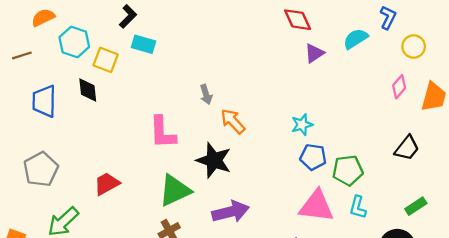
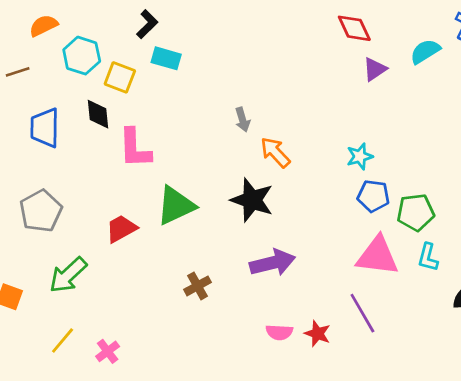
pink L-shape: (162, 132) -> (135, 148), moved
green triangle: (175, 190) -> (176, 205), moved

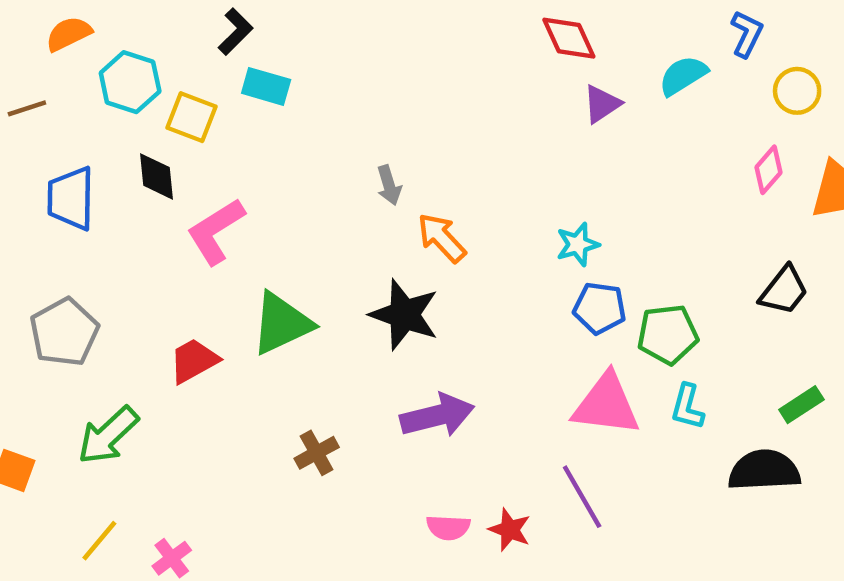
pink L-shape: (135, 148) -> (216, 231), turned 60

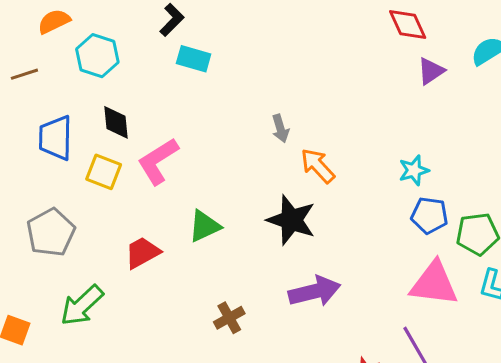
yellow square: (192, 117) -> (104, 172), moved
green triangle: (281, 323) -> (204, 226), size x0.7

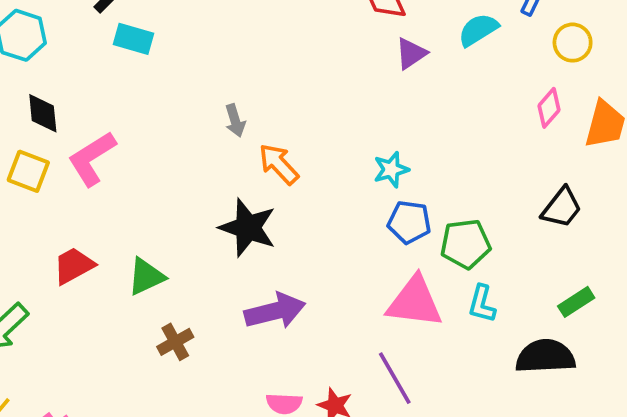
green triangle: (204, 226) -> (146, 277), moved

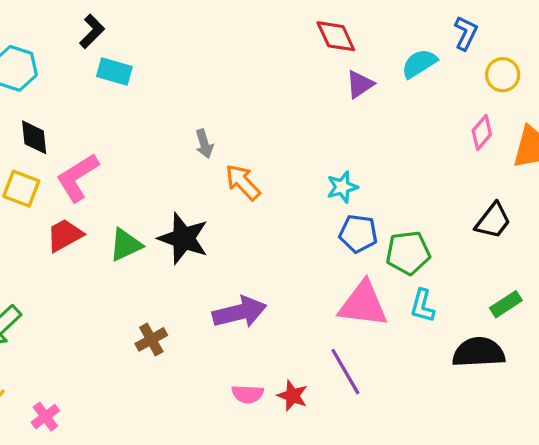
black star: (248, 228) -> (183, 238), moved
red trapezoid: (74, 266) -> (65, 235), moved
green triangle: (146, 277) -> (126, 245), moved

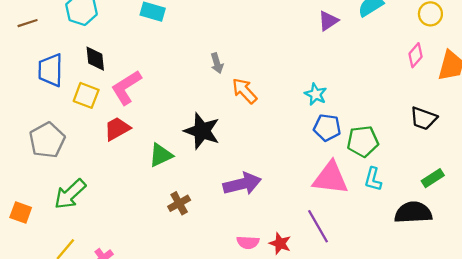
cyan star: (342, 187) -> (316, 94), turned -30
black trapezoid: (493, 221) -> (424, 118), turned 72
green triangle: (126, 245) -> (161, 155), moved

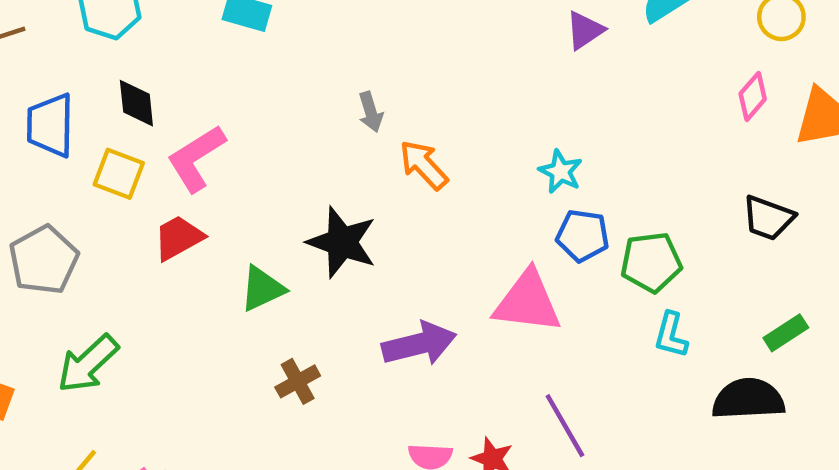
pink triangle: (331, 178) -> (527, 302), moved

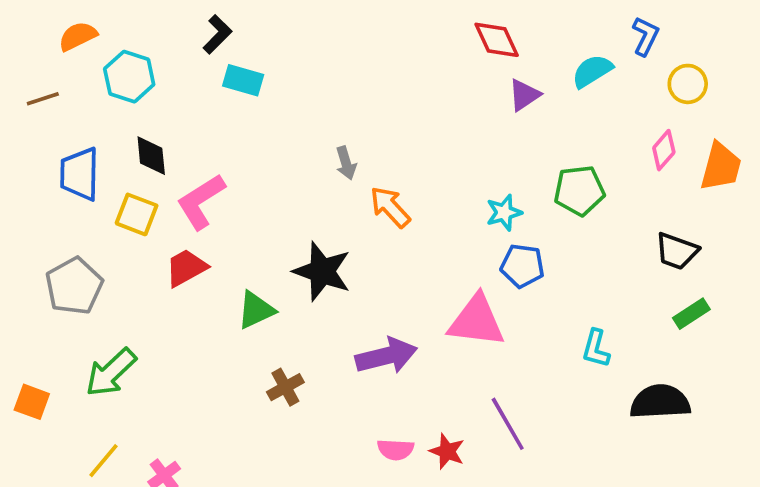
cyan star: (561, 172) -> (504, 213), turned 30
green pentagon: (651, 262) -> (579, 191), moved
green rectangle: (786, 333) -> (691, 314), moved

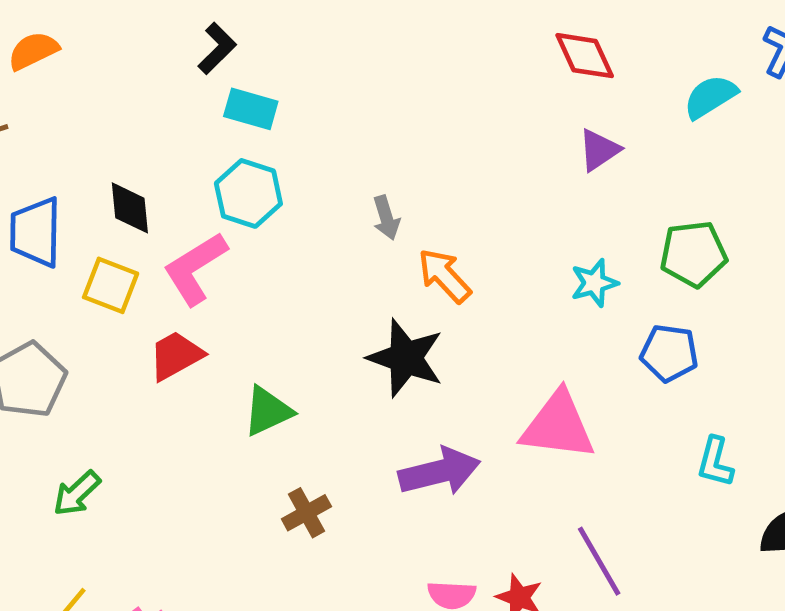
cyan hexagon: (129, 77) -> (248, 193), moved
purple triangle: (524, 95) -> (599, 150), moved
blue pentagon: (522, 266) -> (669, 353), moved
black star: (322, 271) -> (406, 358), moved
green arrow: (111, 372) -> (77, 493), size x0.7

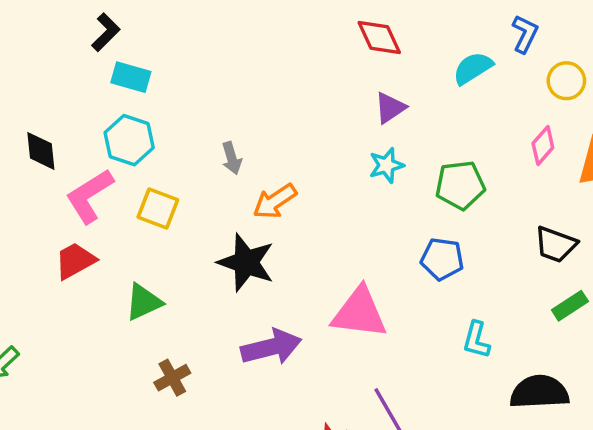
orange arrow: (444, 276) -> (275, 201), turned -81
cyan star: (594, 283) -> (386, 165), moved
yellow square: (111, 285) -> (158, 209), moved

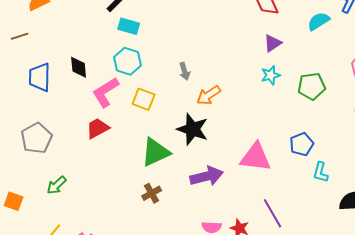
blue pentagon: (442, 259) -> (302, 144), moved, turned -30
green triangle: (143, 302) -> (156, 152), moved, size x1.4

